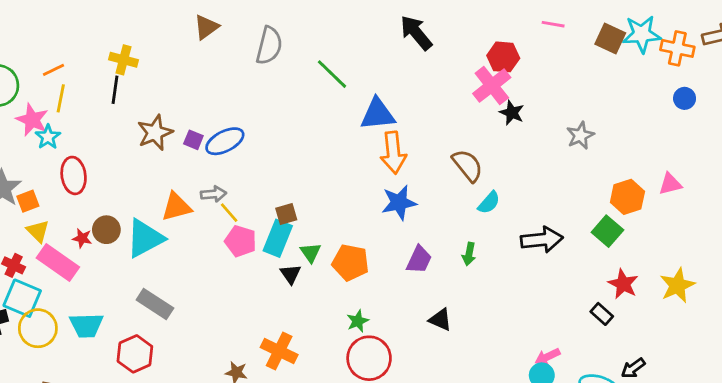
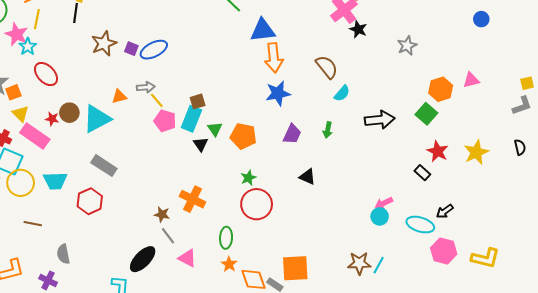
red ellipse: (74, 175) -> (46, 74), turned -35
orange triangle: (176, 207) -> (119, 96), size x0.7

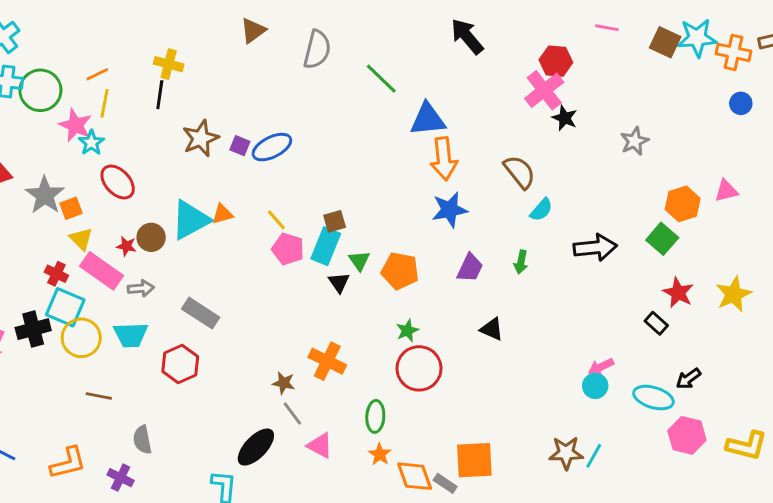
gray arrow: (146, 87) -> (141, 288), moved
cyan triangle: (97, 119) -> (190, 220), moved

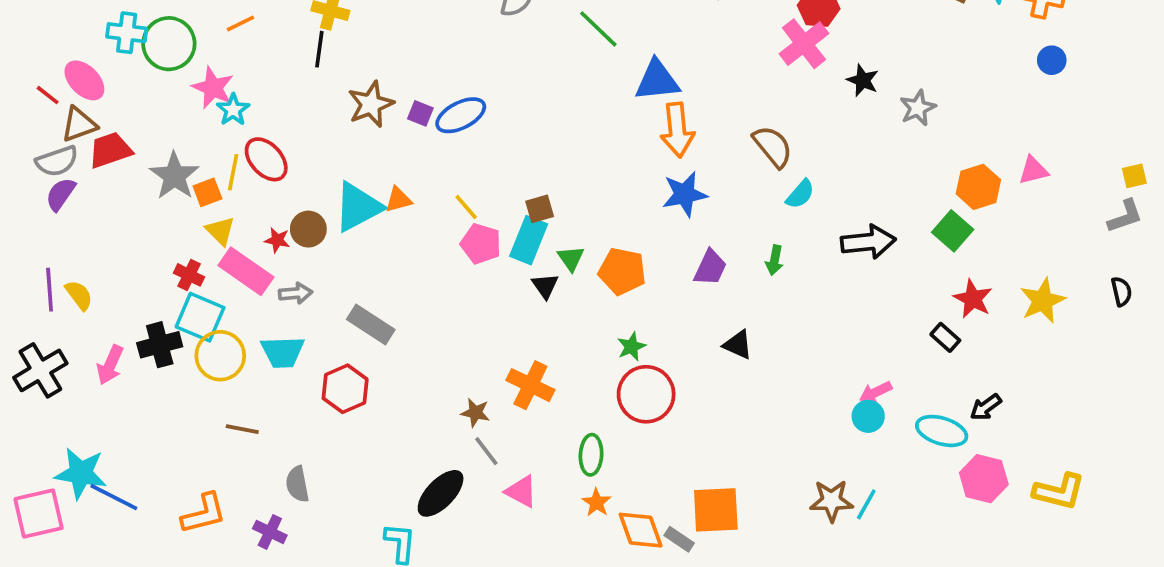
yellow line: (104, 103) -> (233, 172), moved
black star: (565, 118) -> (863, 80), moved

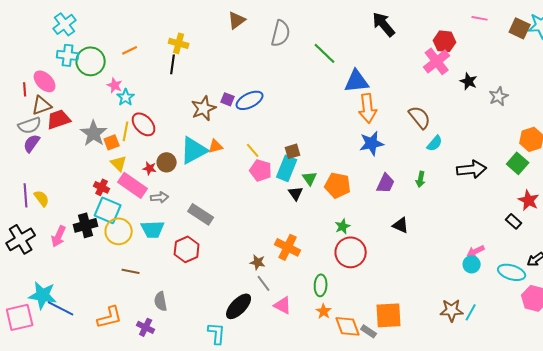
pink star: (213, 88) -> (115, 85), size x0.7
red line: (48, 95) -> (25, 89), turned 48
brown star: (371, 104) -> (204, 108), moved

